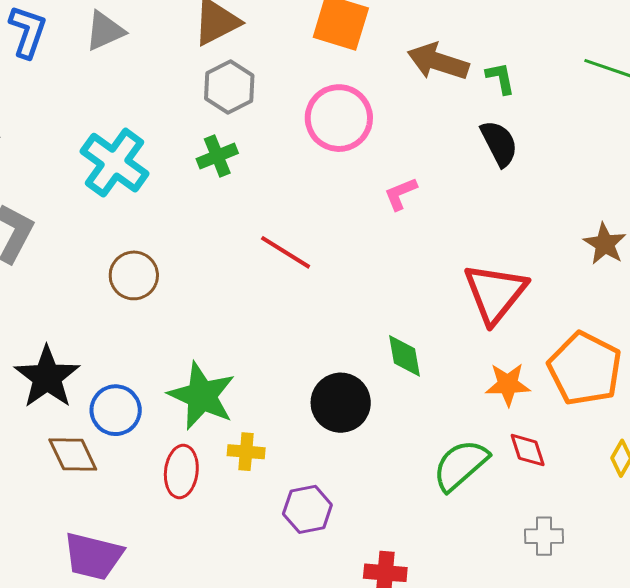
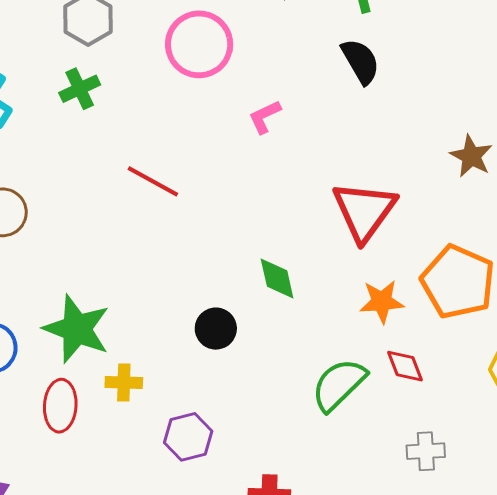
black circle: (341, 403) -> (216, 329), size x0.7

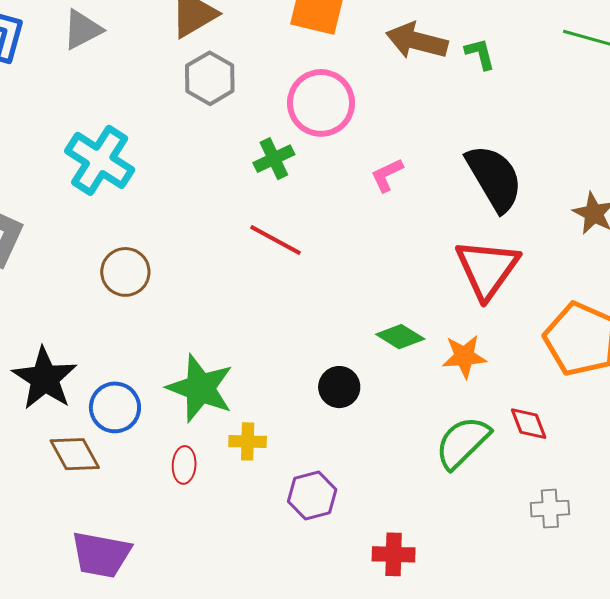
black semicircle: (360, 61) -> (494, 178), moved, size x1.5
green cross: (80, 89) -> (274, 159), moved
green diamond: (277, 278) -> (400, 337), turned -45
orange star: (382, 302) -> (464, 356), moved
red ellipse: (60, 406) -> (184, 465), size x0.7

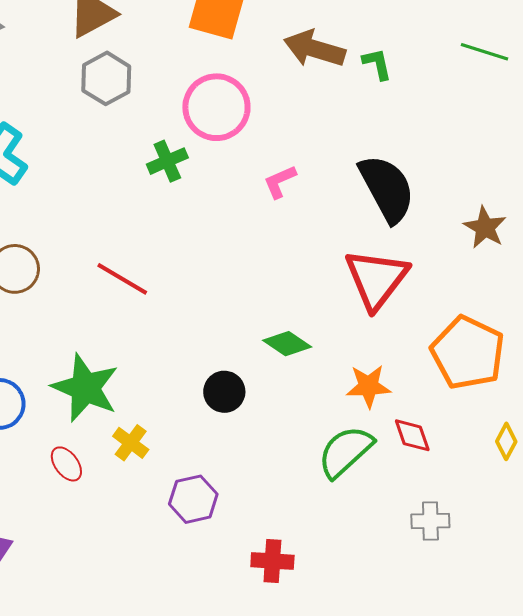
red line: (276, 240) -> (122, 279), moved
orange star: (464, 356) -> (368, 386), moved
yellow cross: (248, 441) -> (131, 443), turned 33
red ellipse: (184, 465) -> (66, 464), turned -42

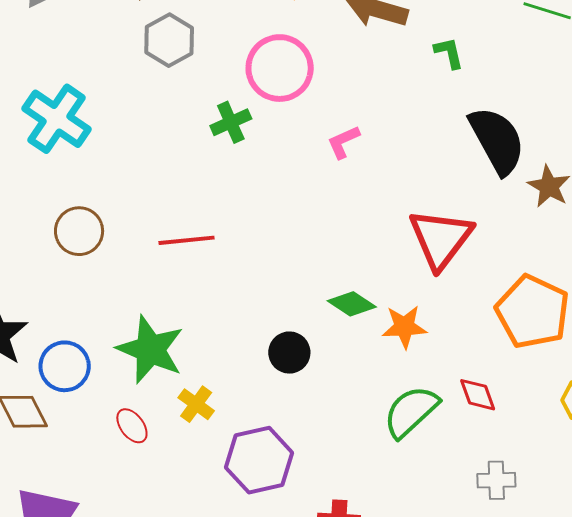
green L-shape: (377, 64) -> (449, 53), moved
black semicircle: (387, 189) -> (497, 140), moved
red line: (122, 279) -> (187, 240), turned -36
orange star: (368, 386) -> (404, 327), moved
purple hexagon: (193, 499) -> (259, 460), size x1.4

